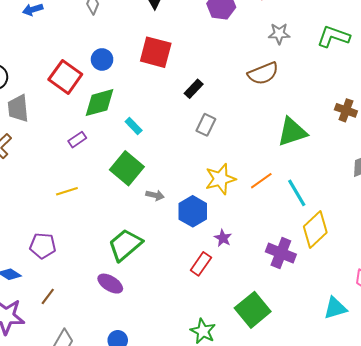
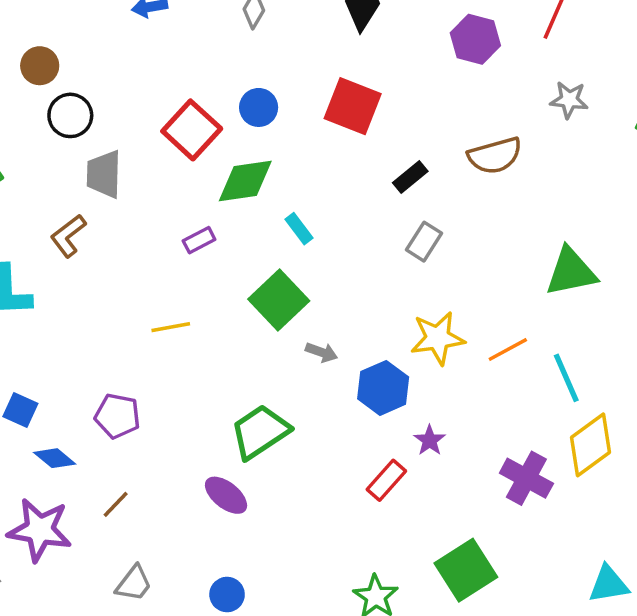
brown semicircle: (263, 73) -> (495, 156), moved

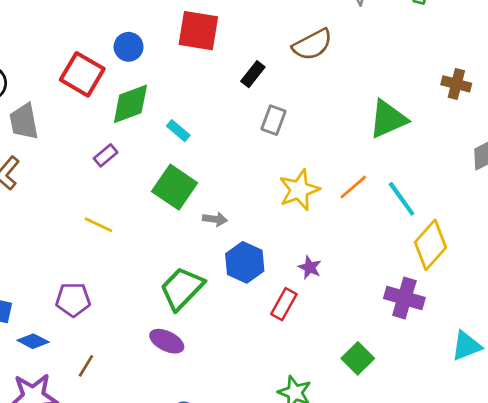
yellow line: (171, 327) -> (98, 225), turned 48
blue hexagon: (383, 388) -> (245, 262), moved
purple cross: (526, 478) -> (404, 298), moved
green square: (466, 570) -> (358, 358), size x0.7

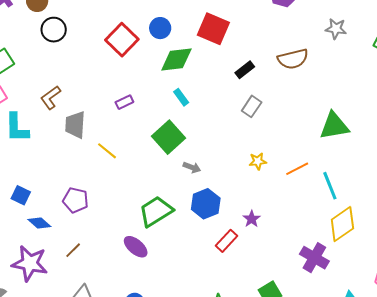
green diamond: (130, 104) -> (176, 60), moved
gray trapezoid: (24, 121) -> (75, 125), moved
yellow star: (299, 190) -> (258, 161), size x0.6

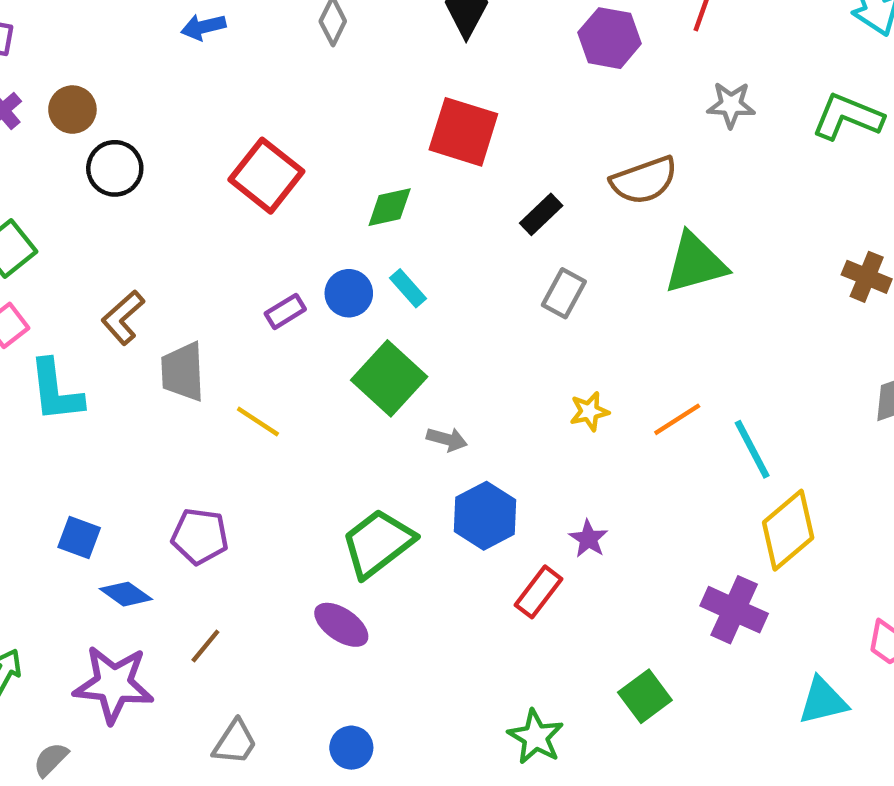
blue circle: (160, 28) -> (349, 293), moved
green diamond: (176, 60) -> (390, 207), size x0.7
green triangle: (334, 126) -> (695, 263), moved

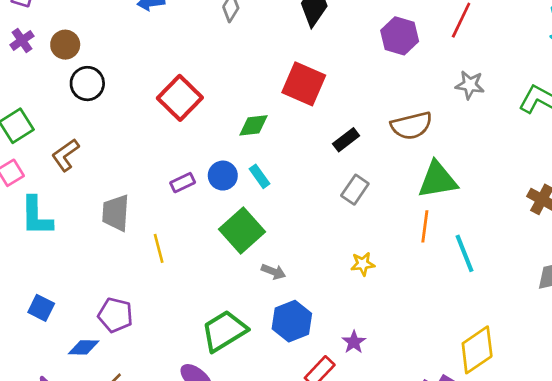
brown L-shape: (123, 318) -> (65, 155), moved
orange line: (677, 419) -> (425, 226), moved, turned -56
yellow line: (258, 421) -> (159, 248), turned 36
cyan line: (752, 449) -> (465, 253), moved
blue diamond: (126, 594) -> (84, 347), moved, turned -40

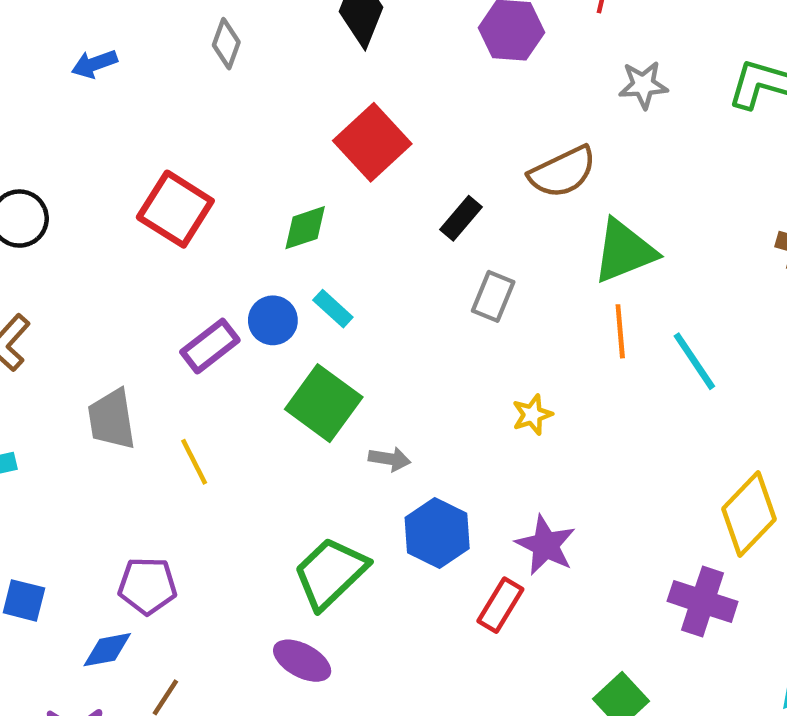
red square: (304, 84) -> (372, 142), turned 36
purple rectangle: (183, 183) -> (210, 346), size x1.4
purple star: (354, 342) -> (546, 545), size x1.5

